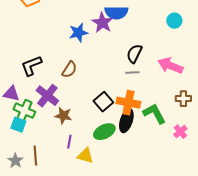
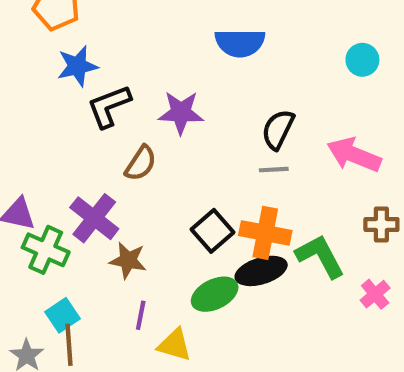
purple star: (102, 23) -> (181, 113), moved, turned -30
blue star: (78, 33) -> (77, 66), moved
black L-shape: (31, 66) -> (109, 106), moved
black ellipse: (126, 121) -> (261, 271), turned 55
cyan square: (18, 125) -> (63, 315), moved, turned 35

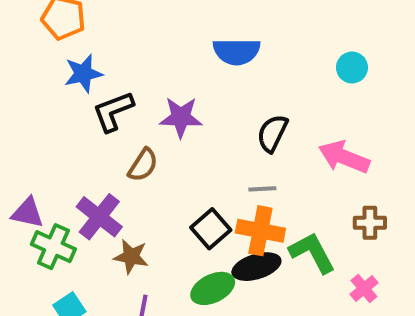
gray line: (274, 170) -> (262, 189), moved

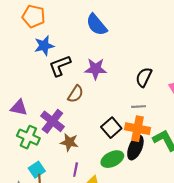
blue semicircle: (237, 52) -> (97, 25), moved, turned 50
purple triangle: (28, 213) -> (19, 108), moved
black ellipse: (256, 267) -> (135, 148), turned -50

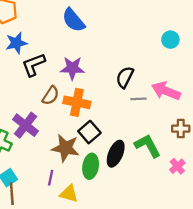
gray line: (139, 107) -> (138, 99), moved
orange cross: (138, 129) -> (77, 102), moved
brown star: (69, 142) -> (65, 148), moved, size x1.4
green ellipse: (112, 159) -> (91, 166), turned -55

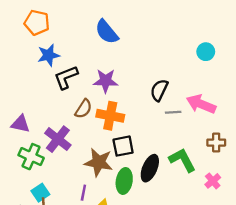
black square: (89, 132) -> (123, 146), turned 30

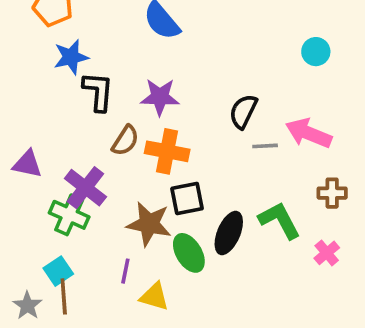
black L-shape: (66, 77) -> (98, 91), turned 116
green cross: (31, 157) -> (69, 215), moved
green ellipse: (124, 181) -> (189, 253), turned -40

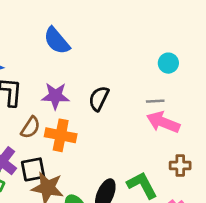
black semicircle: (243, 111) -> (99, 99), moved
gray line: (265, 146) -> (155, 101), moved
black square: (187, 199) -> (33, 169), moved

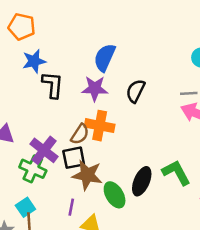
blue semicircle: (57, 41) -> (105, 58), moved, turned 64
brown semicircle: (30, 127) -> (80, 134), moved

